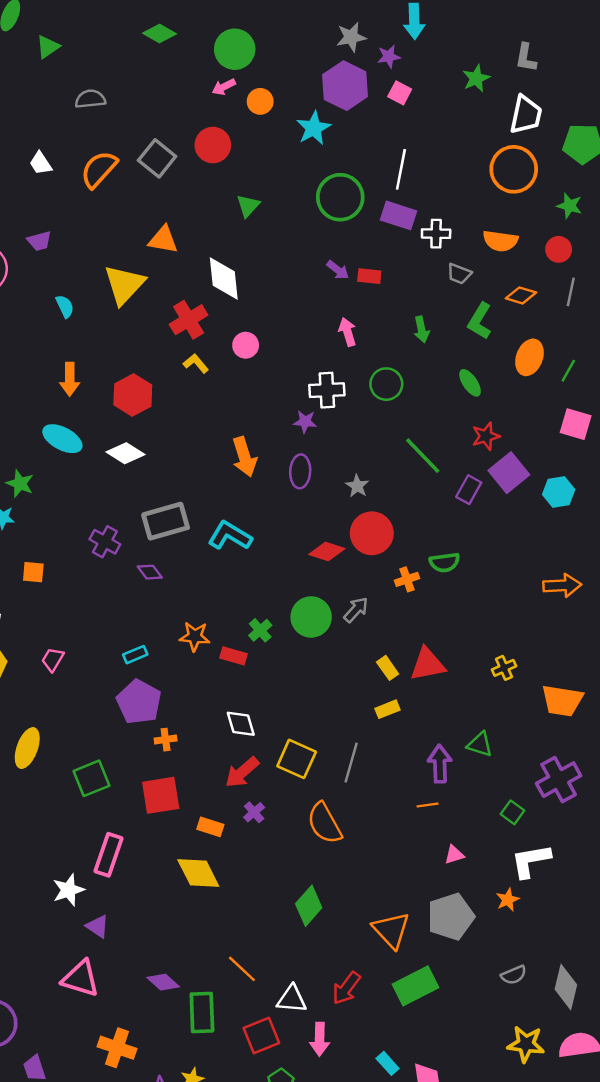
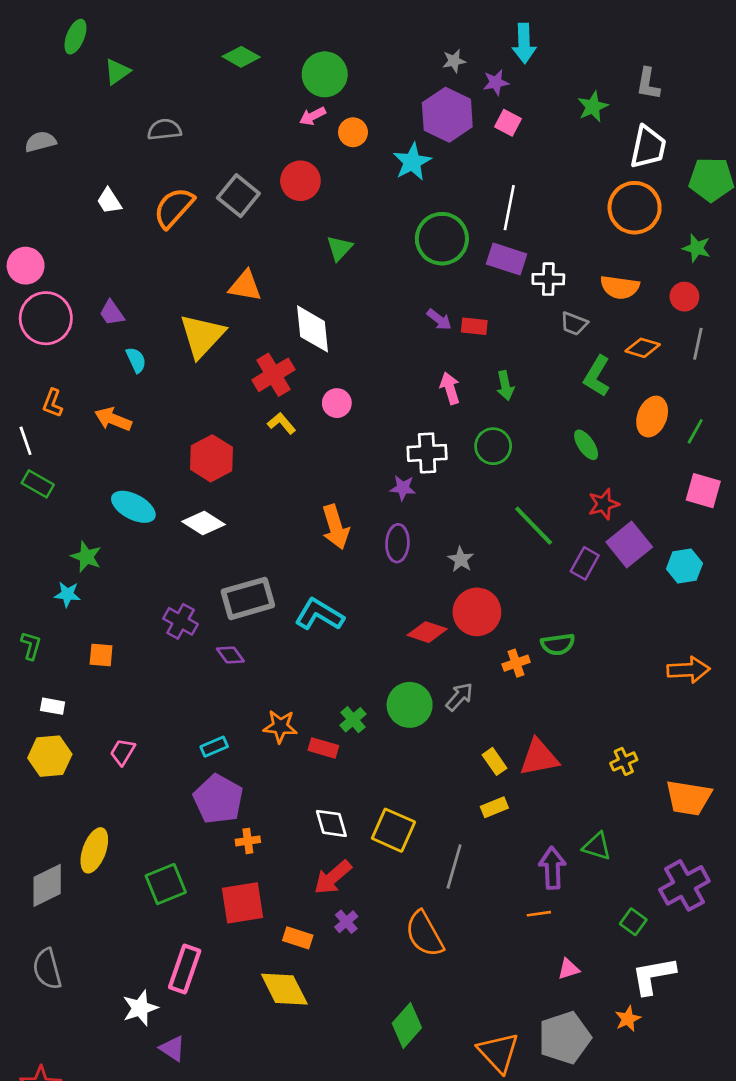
gray star: (351, 37) -> (454, 61), size x0.7
purple trapezoid: (39, 241) -> (112, 313), moved, turned 70
green arrow: (422, 329) -> (505, 386), moved
orange arrow: (70, 379) -> (113, 419), moved, turned 112
yellow square: (297, 759) -> (393, 830), moved

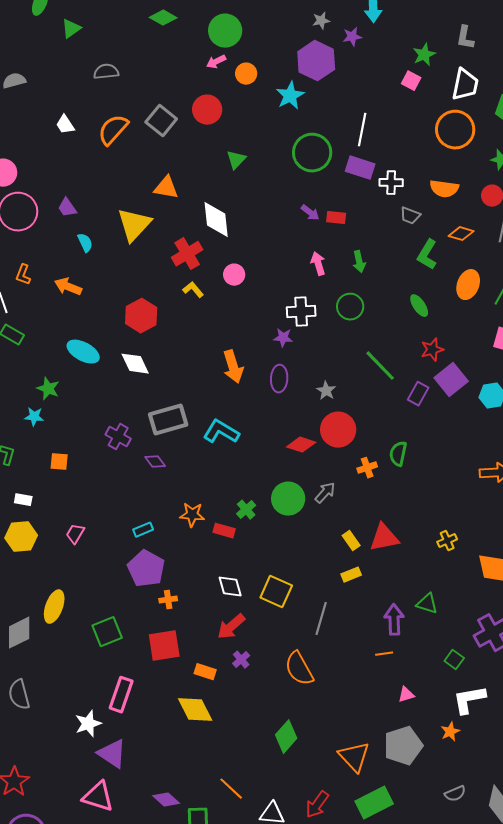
pink square: (508, 123) -> (411, 81), moved
white diamond: (203, 523) -> (135, 364), turned 32
green semicircle: (558, 644) -> (398, 454), turned 110
purple triangle: (172, 1048) -> (112, 754), size x1.5

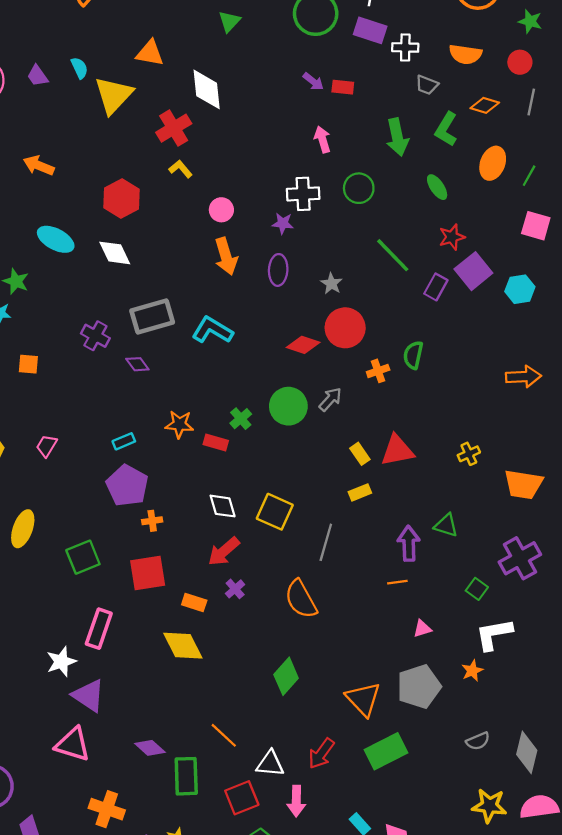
cyan semicircle: (85, 243) -> (80, 68), moved
green arrow: (359, 262) -> (397, 137), moved, size x1.5
pink circle: (234, 275) -> (221, 210), moved

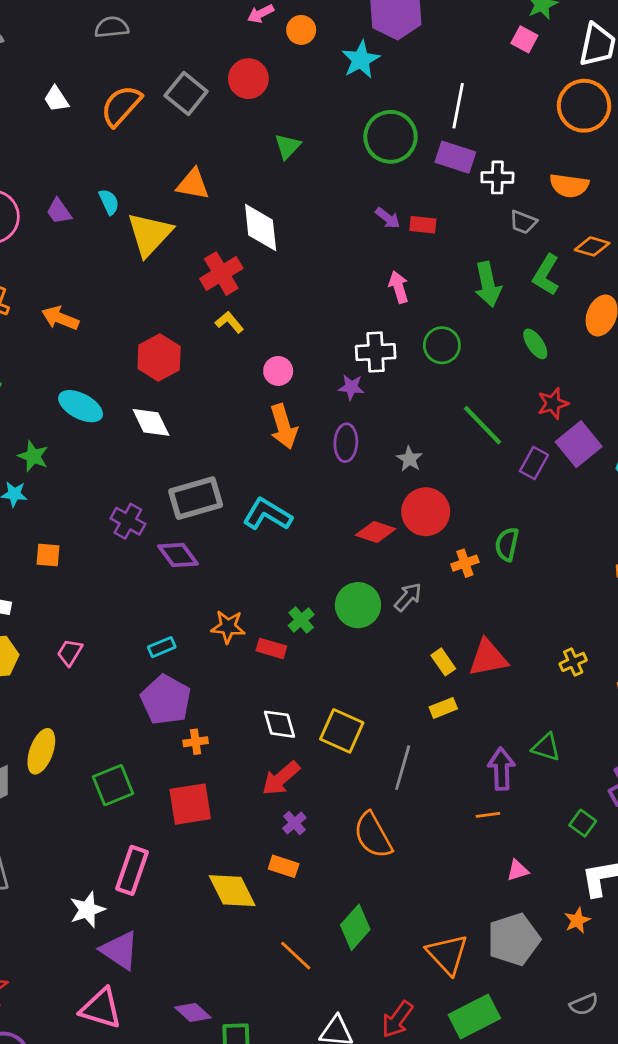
purple diamond: (137, 364) -> (178, 555), size x1.4
orange rectangle: (194, 603) -> (284, 866), moved
orange line: (224, 735) -> (296, 956), moved

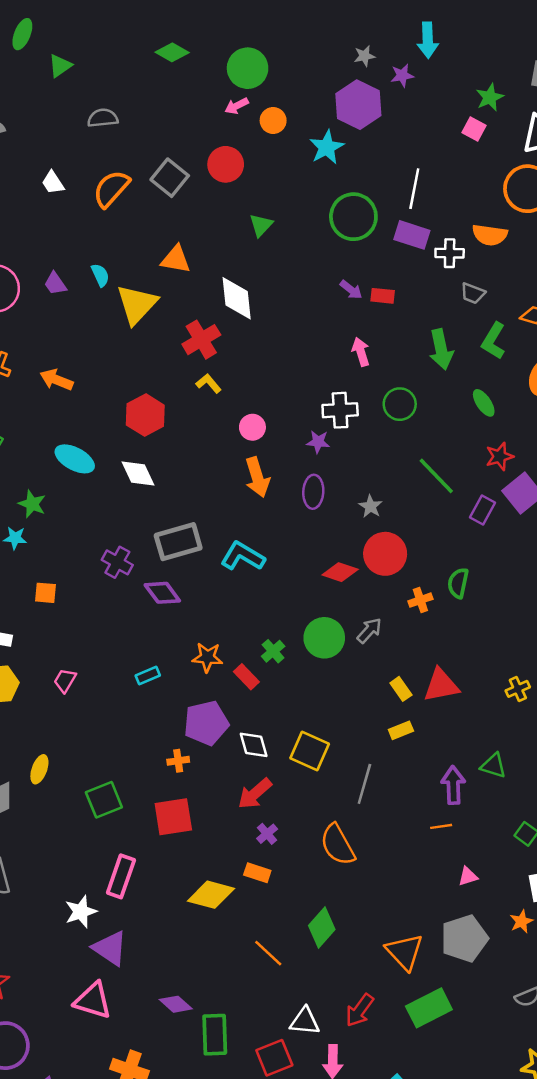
orange semicircle: (569, 186) -> (490, 235), moved
red rectangle: (271, 648) -> (246, 677), turned 30
purple pentagon: (166, 700) -> (206, 723), moved, turned 30
yellow ellipse: (41, 751) -> (39, 769), size x0.7
yellow diamond: (232, 891) -> (211, 895), turned -48

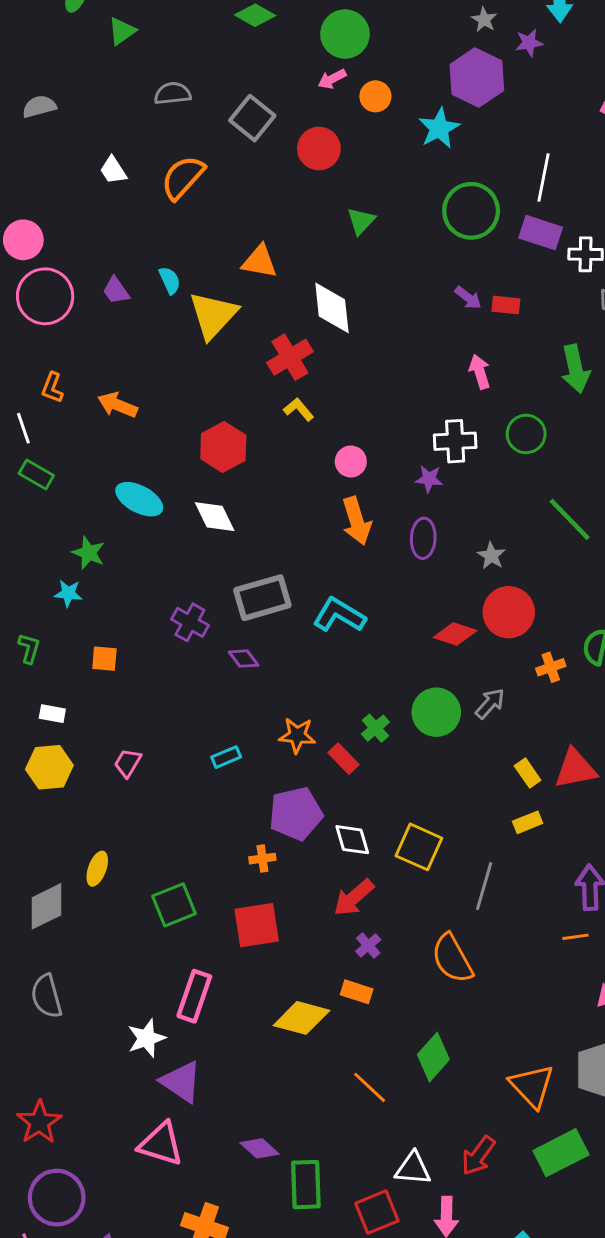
gray star: (364, 56) -> (484, 20), turned -30
gray square: (170, 178) -> (252, 118), moved
purple diamond: (162, 593) -> (244, 659), size x0.7

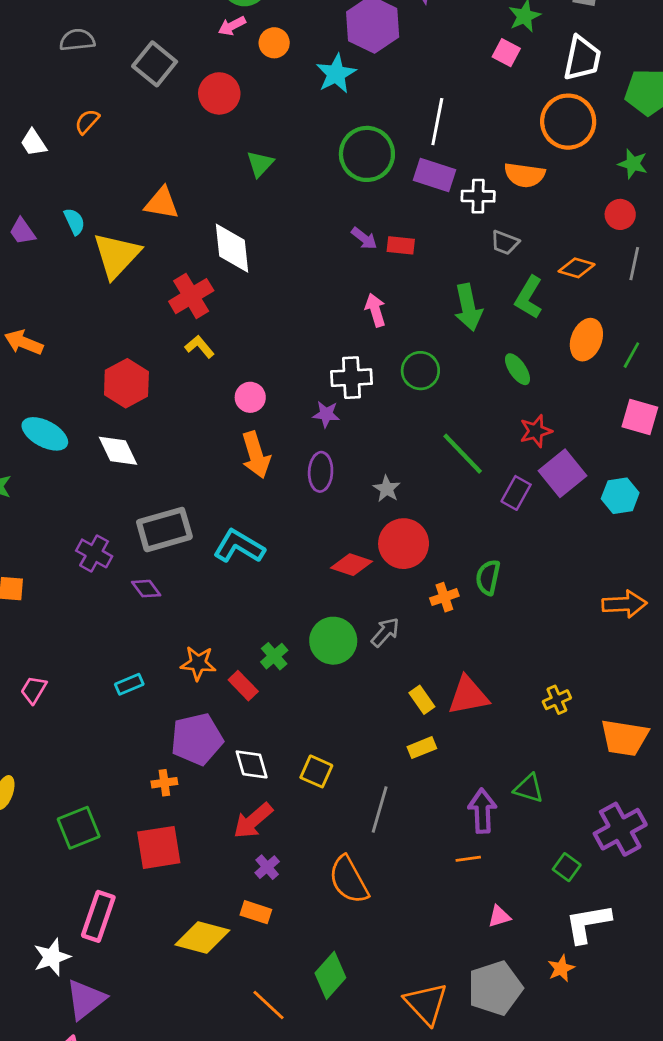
white trapezoid: (113, 170) -> (34, 143), moved
orange semicircle: (183, 177) -> (87, 122), size x0.6
yellow square: (419, 847) -> (316, 771), size x0.7
purple triangle: (181, 1082) -> (86, 999), turned 48

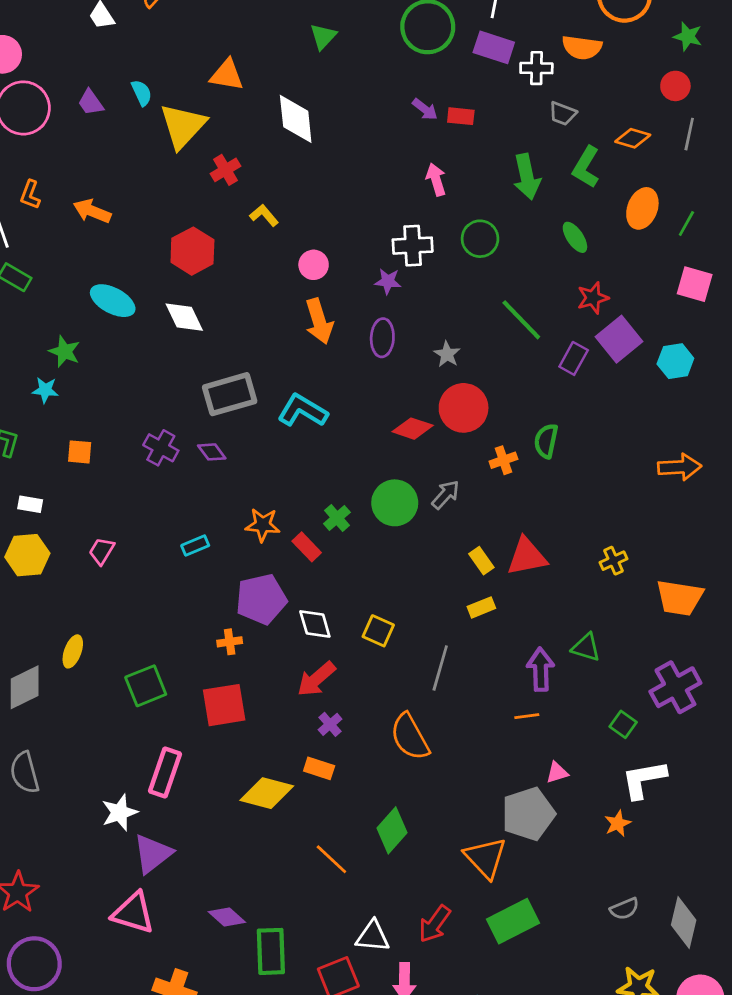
red cross: (191, 296) -> (225, 170), moved, size x0.7
purple cross: (94, 553) -> (161, 448), moved
gray pentagon: (495, 988) -> (528, 814), moved

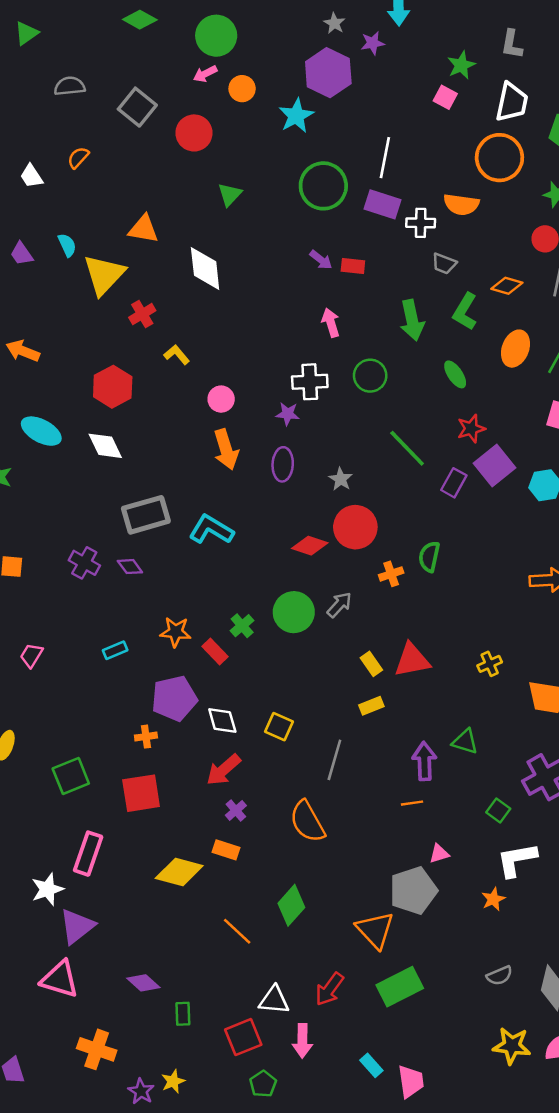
green rectangle: (271, 951) -> (183, 1014), size x0.6

